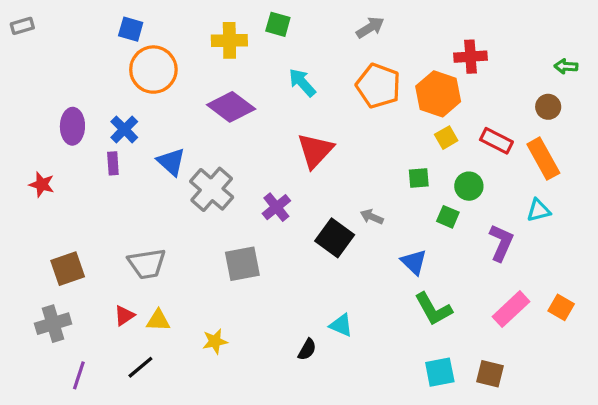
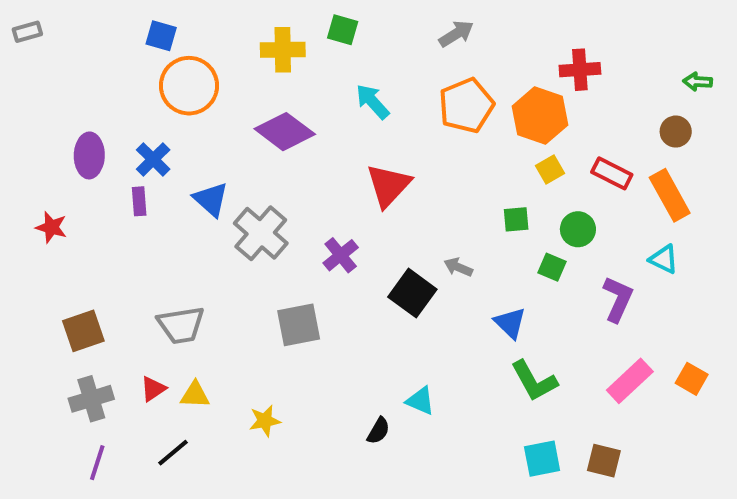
orange pentagon: (378, 86) -> (466, 106), turned 30
cyan triangle: (538, 210) -> (664, 259), turned 40
gray cross: (53, 324) -> (91, 399), moved

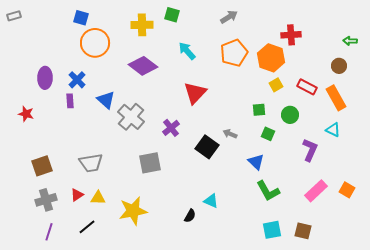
green square: (552, 267) -> (268, 134), moved
yellow star: (265, 421) -> (133, 211), size x1.8

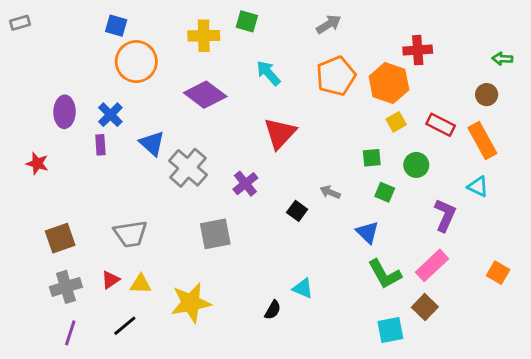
black square: (207, 147) -> (297, 211), size x0.6
pink rectangle: (316, 191) -> (432, 265), moved
brown square: (303, 231) -> (425, 307), moved, turned 30

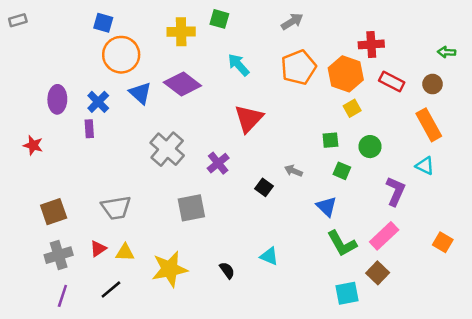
red rectangle: (441, 125) -> (392, 81), moved
blue triangle: (152, 143) -> (140, 93), moved
black semicircle: (273, 310) -> (227, 270), moved, turned -66

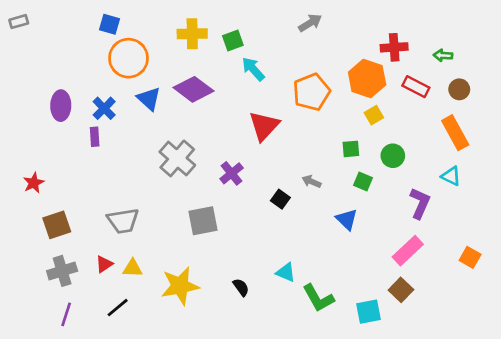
green square: (219, 19) -> (233, 41), moved, turned -36
green arrow: (447, 52) -> (443, 55), moved
orange pentagon: (299, 67) -> (311, 92), moved
red star: (33, 145) -> (34, 183), moved, turned 30
green L-shape: (342, 244) -> (318, 298), moved

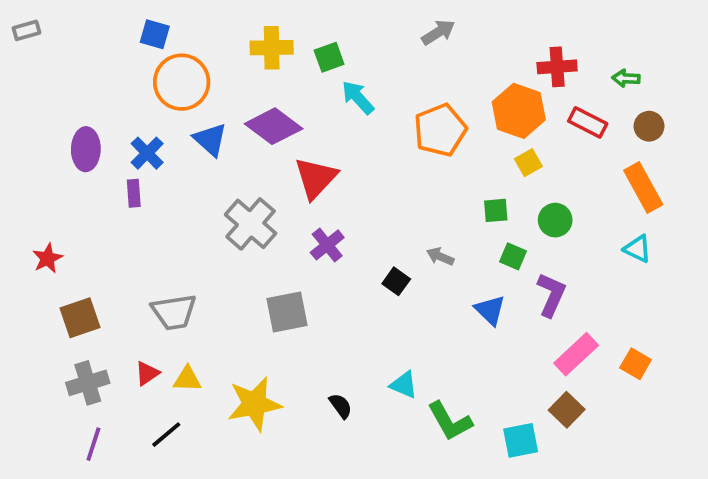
red triangle: (264, 126) -> (316, 178), moved
purple L-shape: (420, 203) -> (551, 295), moved
orange square: (470, 257) -> (636, 364), moved

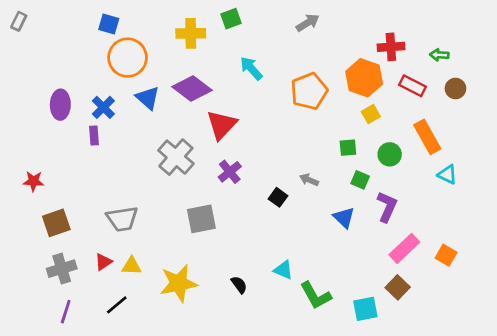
gray rectangle: (26, 30) -> (19, 21), turned -48
green square: (329, 57) -> (231, 19), moved
orange rectangle: (643, 187) -> (427, 137), moved
red star: (48, 258) -> (33, 181), turned 30

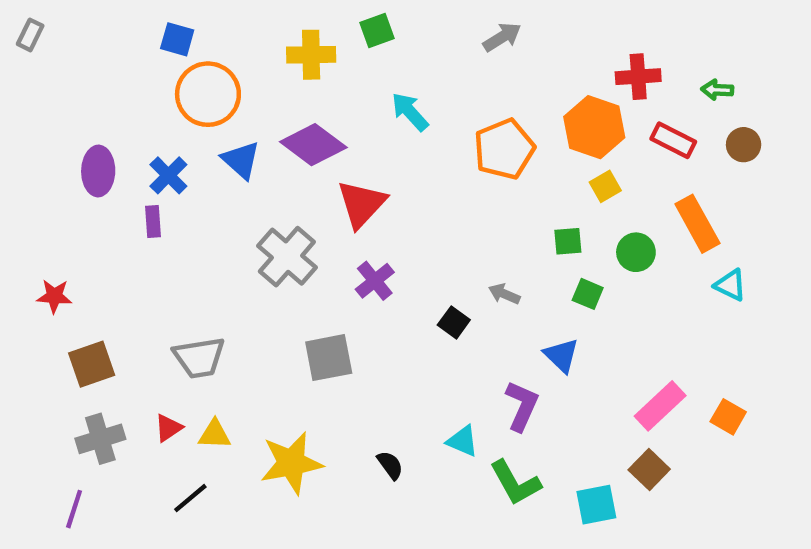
purple L-shape: (387, 207) -> (522, 406), moved
purple line: (66, 312) -> (74, 509), moved

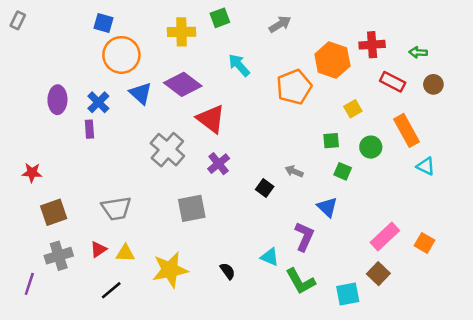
gray arrow: (502, 37) -> (280, 24), moved
orange hexagon: (594, 127) -> (332, 60), moved
red triangle: (362, 204) -> (211, 119), turned -36
purple line: (74, 509) -> (29, 284), moved

